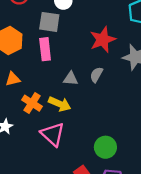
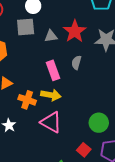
pink rectangle: (45, 49) -> (53, 70), moved
gray triangle: (71, 79) -> (51, 36), moved

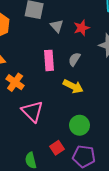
red star: (75, 31) -> (82, 28), size x0.7
gray triangle: (51, 36) -> (57, 26), turned 40
yellow arrow: (51, 95) -> (73, 86), moved

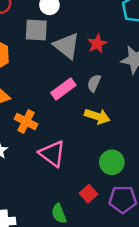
gray triangle: (57, 26) -> (67, 46), size x1.6
pink rectangle: (49, 60) -> (63, 89), turned 66

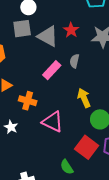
yellow arrow: (97, 116) -> (84, 98), moved, turned -120
red square: (88, 194) -> (87, 147), size x1.6

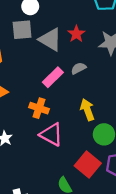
gray semicircle: (74, 61) -> (79, 68), turned 48
orange cross: (28, 101) -> (39, 108), moved

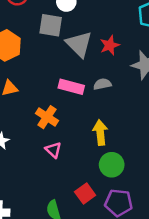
pink rectangle: (53, 77) -> (71, 87), turned 45
pink triangle: (51, 135) -> (53, 150), size x0.6
red square: (88, 164) -> (85, 194), size x0.7

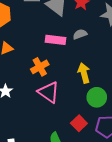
orange cross: (47, 117) -> (40, 67), turned 36
pink triangle: (53, 150) -> (49, 92), size x1.6

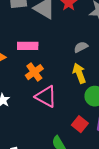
gray semicircle: (80, 34) -> (81, 47), moved
pink rectangle: (56, 40) -> (28, 46), moved

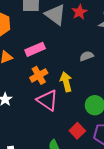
pink rectangle: (28, 46) -> (35, 49), turned -30
yellow arrow: (79, 73) -> (66, 82), moved

